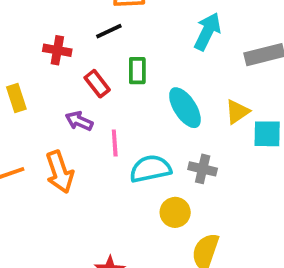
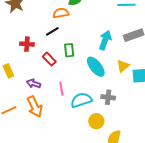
cyan arrow: (207, 31) -> (105, 40), moved
purple arrow: (79, 121) -> (33, 84), moved

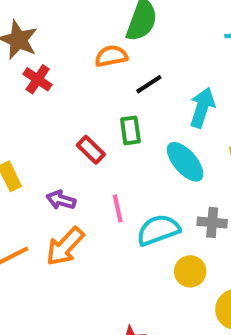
black line: (52, 31) -> (149, 84), moved
red cross: (27, 44) -> (38, 79), moved, turned 32
orange arrow: (35, 107) -> (65, 246), turned 70

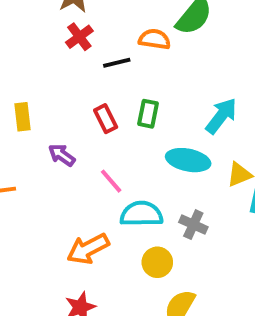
black line: (149, 84) -> (117, 63), moved
cyan ellipse: (185, 162) -> (188, 160), turned -57
pink line: (118, 208) -> (111, 181), turned -48
orange arrow: (65, 246) -> (88, 249), moved

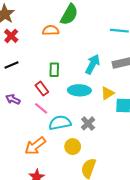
black line: (117, 63) -> (11, 65), moved
red rectangle: (106, 119) -> (42, 89), moved
gray cross: (193, 225) -> (88, 123), turned 32

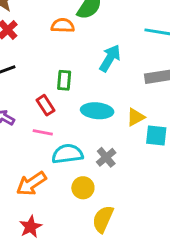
cyan arrow: (93, 64) -> (110, 58), moved
pink line: (41, 108) -> (43, 132), turned -32

